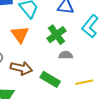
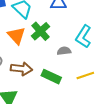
cyan L-shape: (90, 26) -> (83, 36), moved
green cross: (56, 35) -> (41, 31), moved

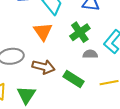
green cross: (41, 31) -> (80, 32), moved

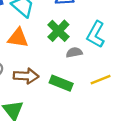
orange triangle: (43, 32) -> (18, 38), turned -36

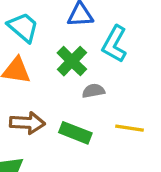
cyan L-shape: (96, 34) -> (115, 44), moved
yellow line: (101, 80) -> (129, 128), turned 30

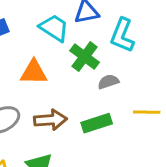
cyan trapezoid: (23, 27) -> (54, 28), moved
green rectangle: (75, 133) -> (97, 123), turned -32

